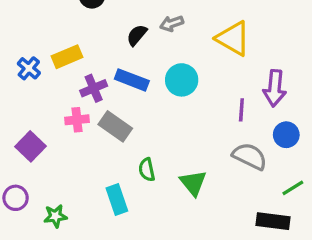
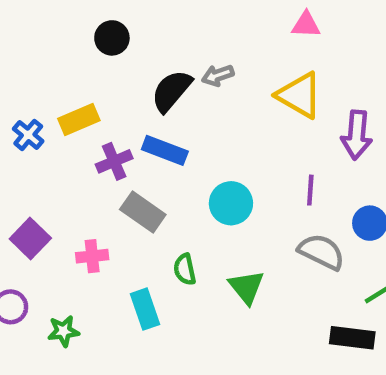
black semicircle: (137, 35) -> (171, 91), size x1.5
cyan circle: (182, 80) -> (231, 203), moved
purple arrow: (275, 88) -> (357, 135), moved
pink cross: (77, 120) -> (92, 256), moved

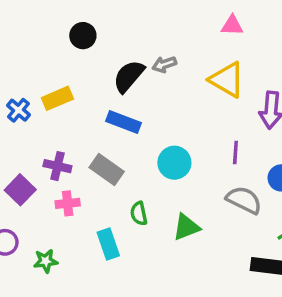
purple cross: (114, 161) -> (57, 166), moved, turned 36
green triangle: (246, 287) -> (186, 227), turned 48

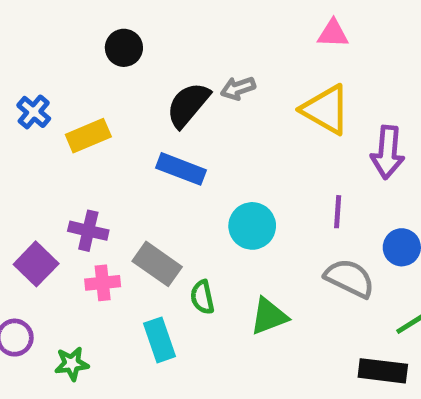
blue cross: (19, 110) -> (34, 112), moved
gray rectangle: (107, 169) -> (157, 264), moved

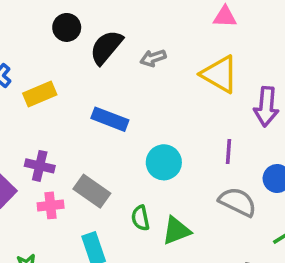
black semicircle: (188, 105) -> (106, 47), moved
green semicircle: (202, 297) -> (140, 218), moved

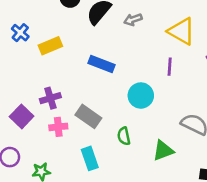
purple line: (229, 152) -> (170, 67), moved
purple cross: (40, 166) -> (50, 98), turned -30
green triangle: (176, 231) -> (163, 151), moved

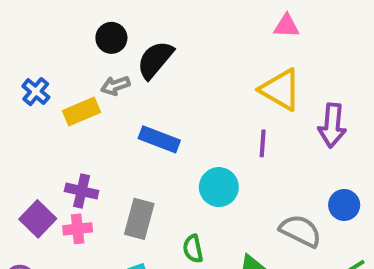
gray arrow: (133, 20) -> (115, 86), moved
purple cross: (50, 98) -> (82, 191), turned 30
gray rectangle: (88, 116) -> (139, 219), turned 70
pink cross: (58, 127) -> (78, 229), moved

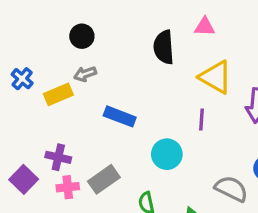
pink triangle: (286, 26) -> (205, 27), moved
black semicircle: (155, 60) -> (164, 47), moved, turned -44
gray rectangle: (139, 219) -> (104, 179), turned 40
pink cross: (78, 229) -> (68, 187), moved

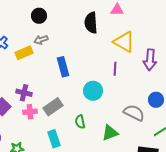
blue rectangle: (120, 116) -> (63, 67), turned 54

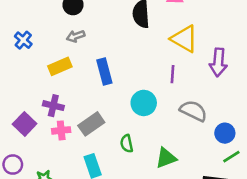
yellow rectangle: (24, 53) -> (60, 66), moved
blue circle: (156, 100) -> (225, 133), moved
gray semicircle: (134, 113) -> (193, 111), moved

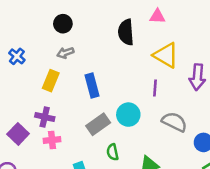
yellow rectangle: (60, 66) -> (51, 81), turned -45
gray rectangle: (91, 124) -> (98, 124), moved

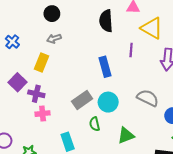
yellow triangle: (166, 55) -> (152, 28), moved
blue rectangle: (92, 85) -> (105, 67), moved
purple line: (155, 88) -> (131, 50), moved
cyan circle: (128, 115) -> (108, 102), moved
purple square: (18, 134) -> (18, 82), moved

